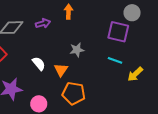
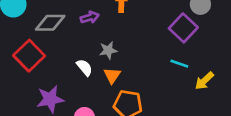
purple square: (118, 32) -> (183, 28), turned 30
gray star: (77, 50) -> (108, 50), moved

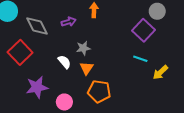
gray diamond: (50, 23) -> (37, 26), turned 65

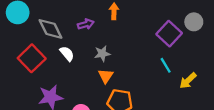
gray circle: (157, 11) -> (194, 22), moved
cyan line: (140, 59) -> (166, 65), turned 40
white semicircle: (64, 62) -> (67, 54), moved

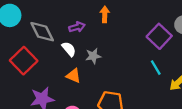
white semicircle: (67, 54) -> (69, 49), moved
orange triangle: (106, 76) -> (73, 76), moved, turned -42

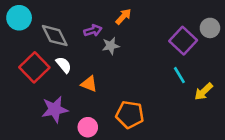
orange arrow: (105, 14) -> (123, 16), turned 42
white semicircle: (69, 49) -> (64, 65), moved
gray star: (93, 56) -> (111, 46), moved

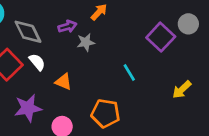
cyan line: (179, 75) -> (129, 73), moved

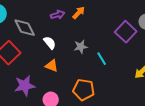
purple arrow: (67, 27) -> (58, 15), moved
gray star: (86, 42) -> (81, 47), moved
white semicircle: (37, 62) -> (50, 43), moved

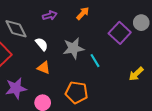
orange arrow: (79, 13) -> (83, 13), moved
gray star: (81, 47) -> (73, 48), size x1.5

